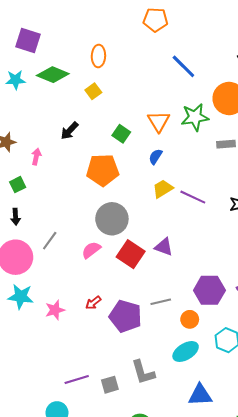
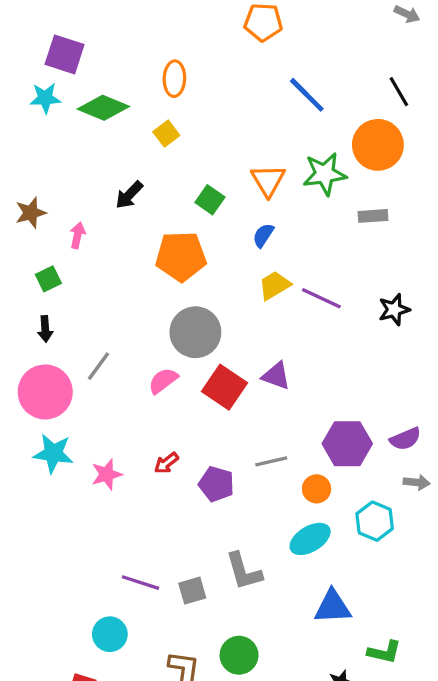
cyan star: (16, 80) -> (45, 98), moved
purple pentagon: (125, 316) -> (216, 484), size x0.7
purple line: (77, 380) -> (140, 583), turned 35

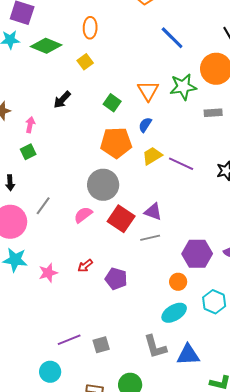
orange pentagon: (181, 256) -> (116, 143), moved
green square: (48, 279) -> (28, 152), moved
gray line: (271, 461) -> (150, 238), moved
gray L-shape: (244, 571) -> (155, 347), moved
purple line: (140, 583) -> (69, 340), turned -40

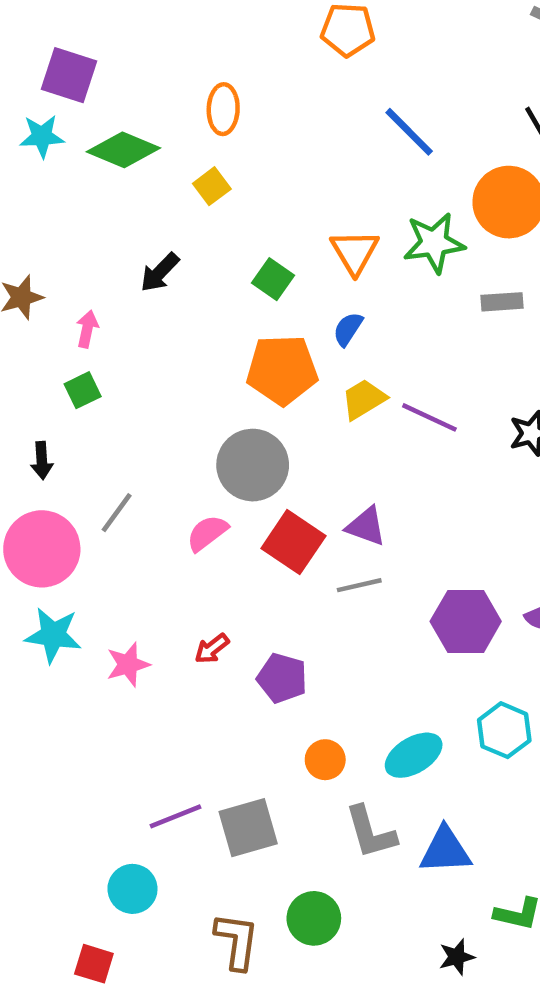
orange circle: (178, 282) -> (325, 760), moved
gray square: (101, 345) -> (248, 828), size x1.5

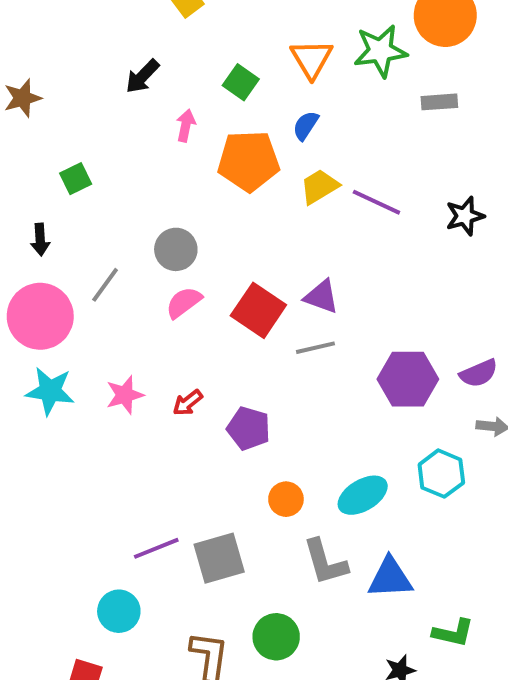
pink arrow: (87, 329) -> (186, 126), moved
gray circle: (253, 465) -> (176, 249), moved, size x0.7
pink star: (128, 664) -> (125, 395), moved

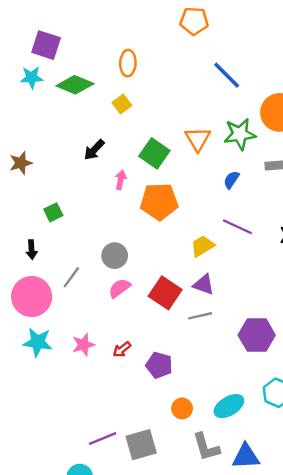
green square: (241, 82) -> (154, 153), size x1.4
blue semicircle: (306, 126) -> (231, 180), moved
yellow trapezoid: (319, 186) -> (202, 246), moved

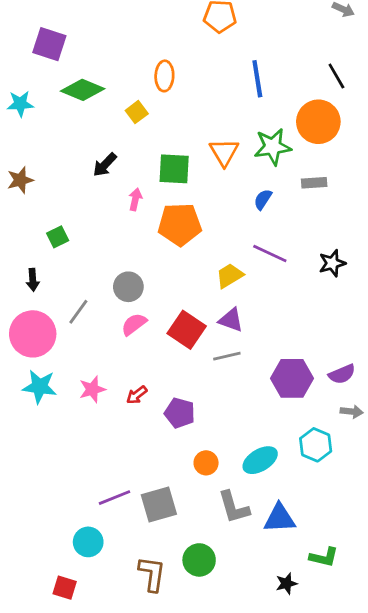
orange ellipse: (128, 63) -> (164, 76), moved
blue line: (227, 75) -> (257, 79), turned 36
cyan star: (32, 78) -> (20, 104), moved
green square: (154, 153) -> (174, 169), turned -32

